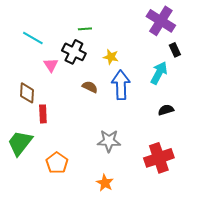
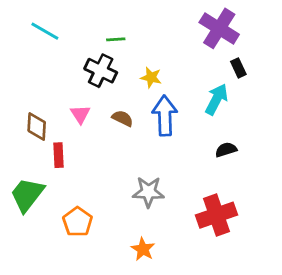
cyan line: (33, 38) -> (45, 31), moved
pink triangle: (51, 65) -> (80, 114), moved

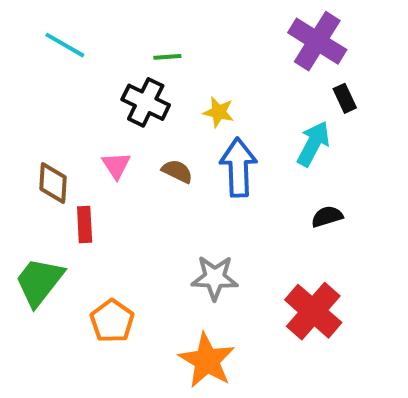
red cross: (216, 215) -> (313, 311), turned -30
orange star: (143, 249) -> (207, 360), size x1.6

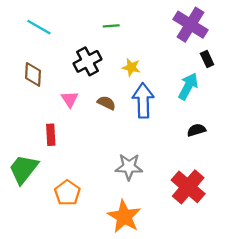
green line: (167, 57) -> (111, 26), moved
black cross: (146, 102) -> (87, 61), turned 36
brown diamond: (53, 183) -> (33, 74), moved

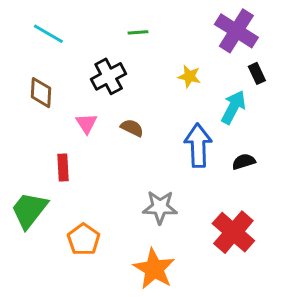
yellow star: (131, 67) -> (189, 76), moved
blue arrow: (143, 100) -> (198, 145), moved

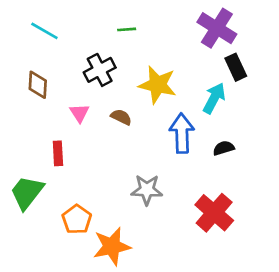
black rectangle: (257, 73) -> (236, 67), size x1.4
yellow star: (189, 76) -> (158, 85), moved, size x1.8
orange star: (154, 269) -> (112, 246), moved, turned 30

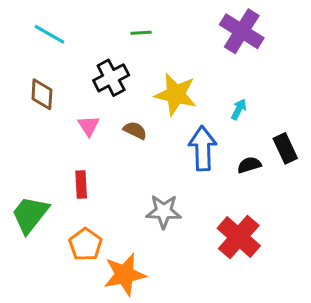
black rectangle: (236, 67) -> (285, 148), moved
cyan arrow: (214, 98) -> (239, 109), size x0.6
red rectangle: (58, 153) -> (81, 184), moved

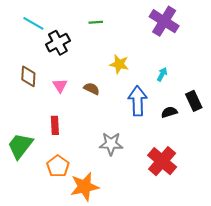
black cross: (111, 78) -> (58, 43), moved
brown diamond: (42, 94) -> (28, 76), moved
yellow star: (176, 94) -> (119, 64), size x0.7

